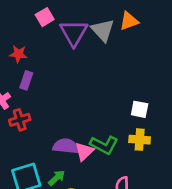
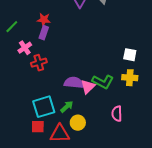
red star: (18, 54) -> (44, 20), moved

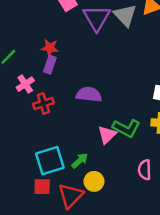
purple semicircle: (74, 83) -> (89, 94), moved
red triangle: (60, 134) -> (71, 196), turned -45

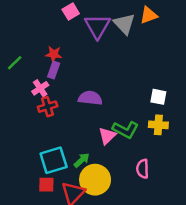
pink cross: (25, 84) -> (40, 88), moved
yellow circle: (94, 181) -> (95, 180), size x1.6

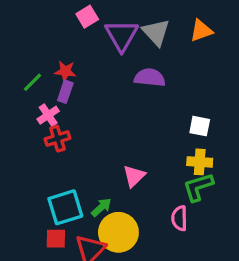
orange triangle: (149, 15) -> (201, 31), moved
green line: (15, 63) -> (32, 82), moved
purple semicircle: (90, 98) -> (150, 78), moved
green L-shape: (125, 130) -> (198, 187), moved, turned 135

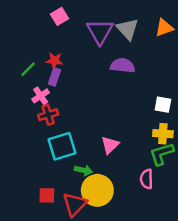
pink square: (87, 17) -> (60, 16), moved
cyan square: (65, 207) -> (62, 146), moved
green arrow: (101, 207) -> (83, 170), turned 54

